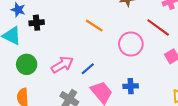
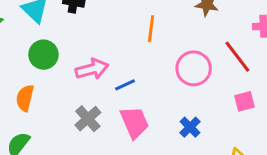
orange line: (94, 26) -> (151, 29), turned 48
blue cross: (131, 86) -> (190, 127), moved, turned 32

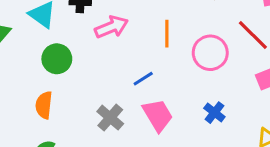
orange line: (151, 29) -> (167, 34), moved
pink arrow: (92, 69) -> (111, 27), moved

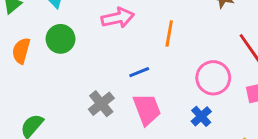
pink circle: (210, 53) -> (213, 78), moved
orange semicircle: (44, 105) -> (21, 51), moved

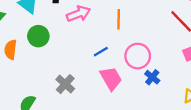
pink circle: (213, 78) -> (138, 56), moved
gray cross: (101, 104) -> (65, 84), moved

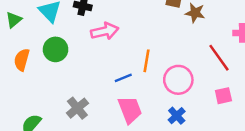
orange line: (119, 19) -> (146, 61), moved
pink circle: (138, 56) -> (178, 80), moved

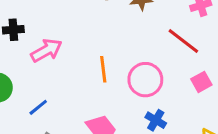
blue line: (123, 78) -> (38, 107), moved

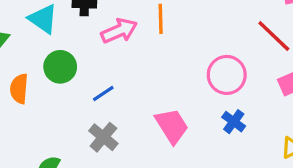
orange line: (103, 69) -> (161, 19), moved

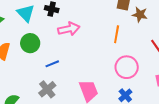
orange line: (161, 19) -> (117, 34), moved

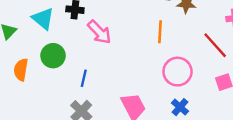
pink arrow: (69, 29) -> (99, 32), turned 65
blue line: (52, 64) -> (84, 78), turned -48

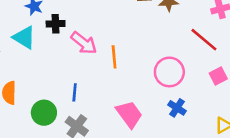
orange line: (160, 32) -> (114, 57), moved
green circle: (53, 56) -> (44, 113), moved

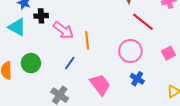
red line: (204, 40) -> (143, 22), moved
blue line: (75, 92) -> (70, 63), moved, turned 32
green circle: (44, 113) -> (31, 63), moved

